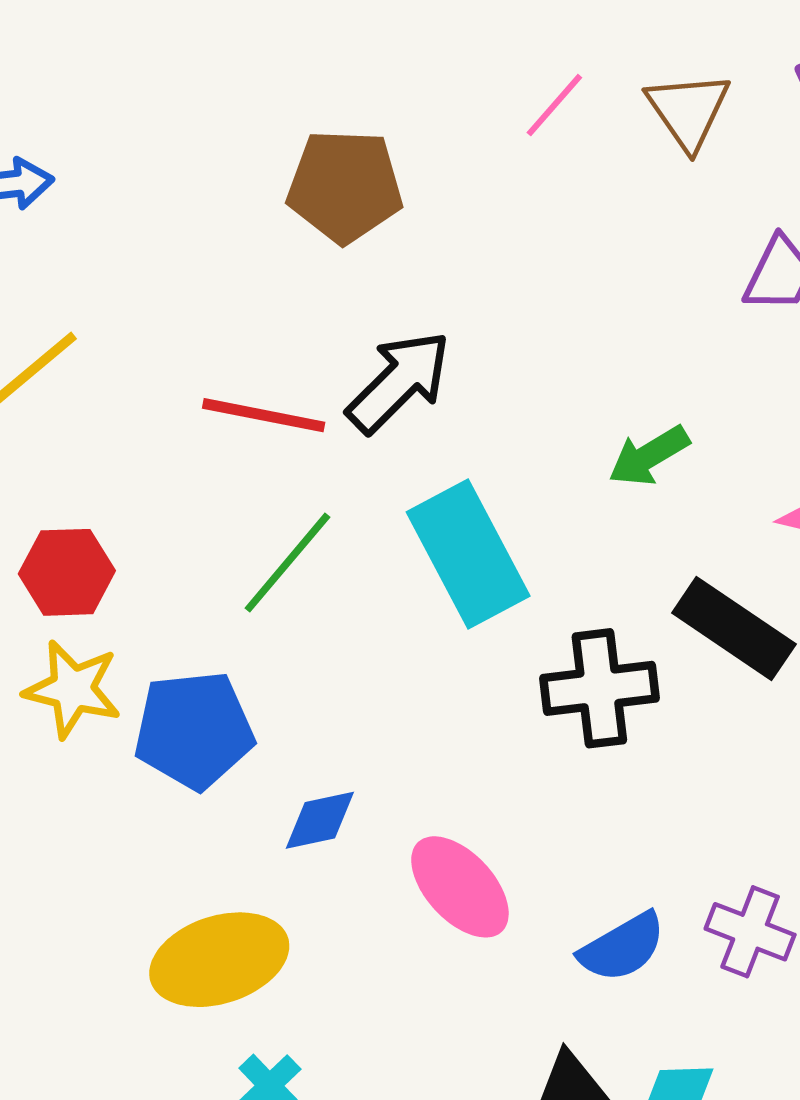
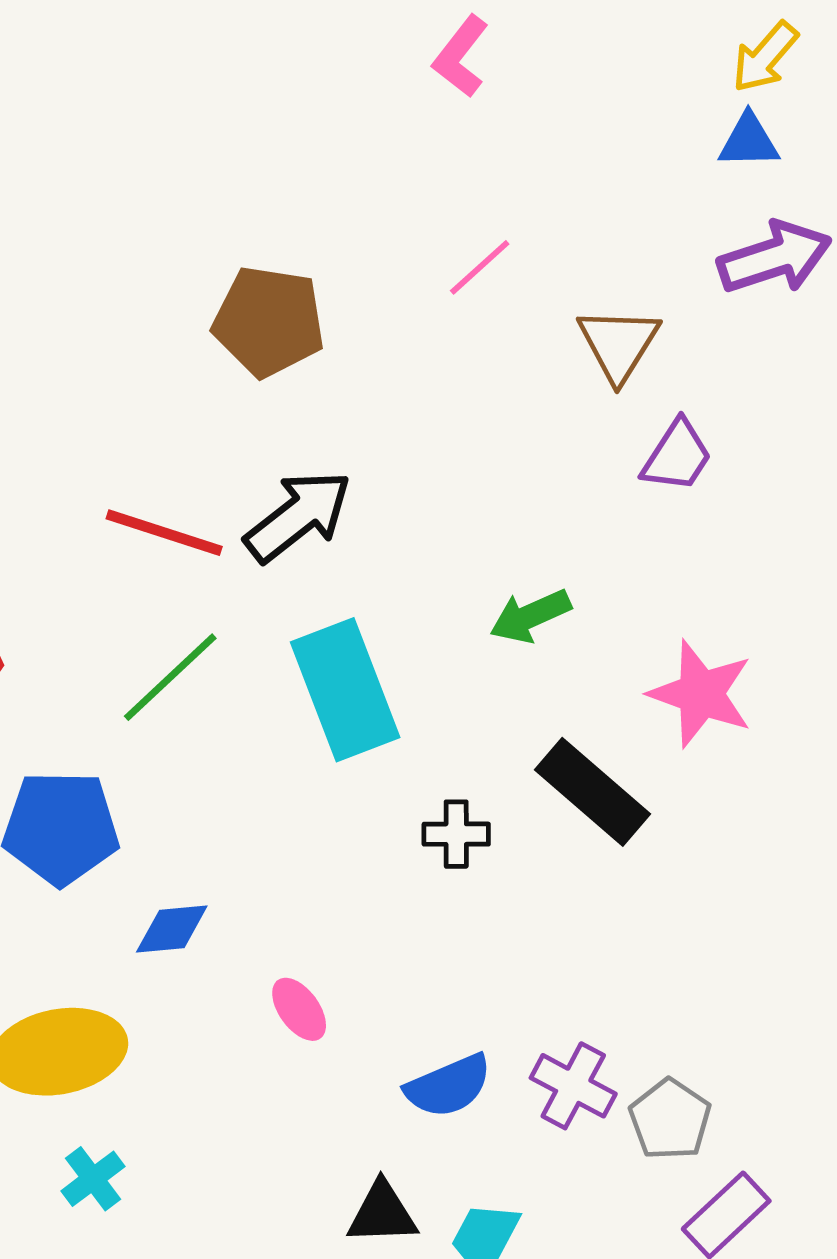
brown triangle: (688, 111) -> (619, 344), moved
black cross: (599, 688) -> (456, 834), size x0.6
pink ellipse: (460, 887) -> (299, 1009), size x0.6

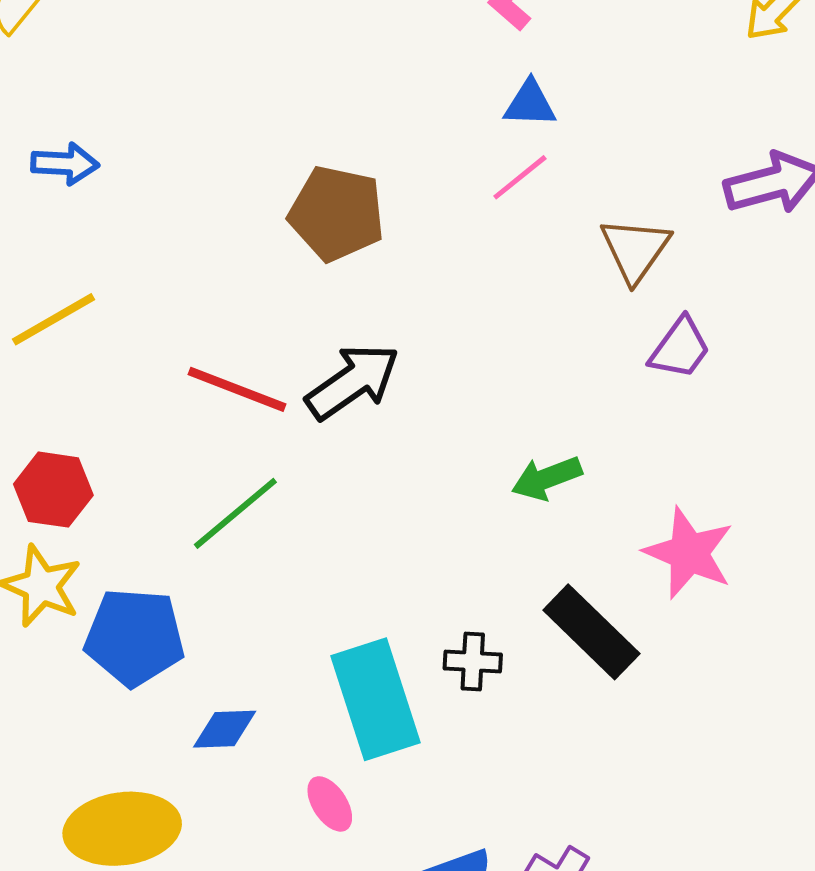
blue triangle: (749, 141) -> (530, 104), moved
cyan rectangle: (345, 690) -> (375, 699), moved

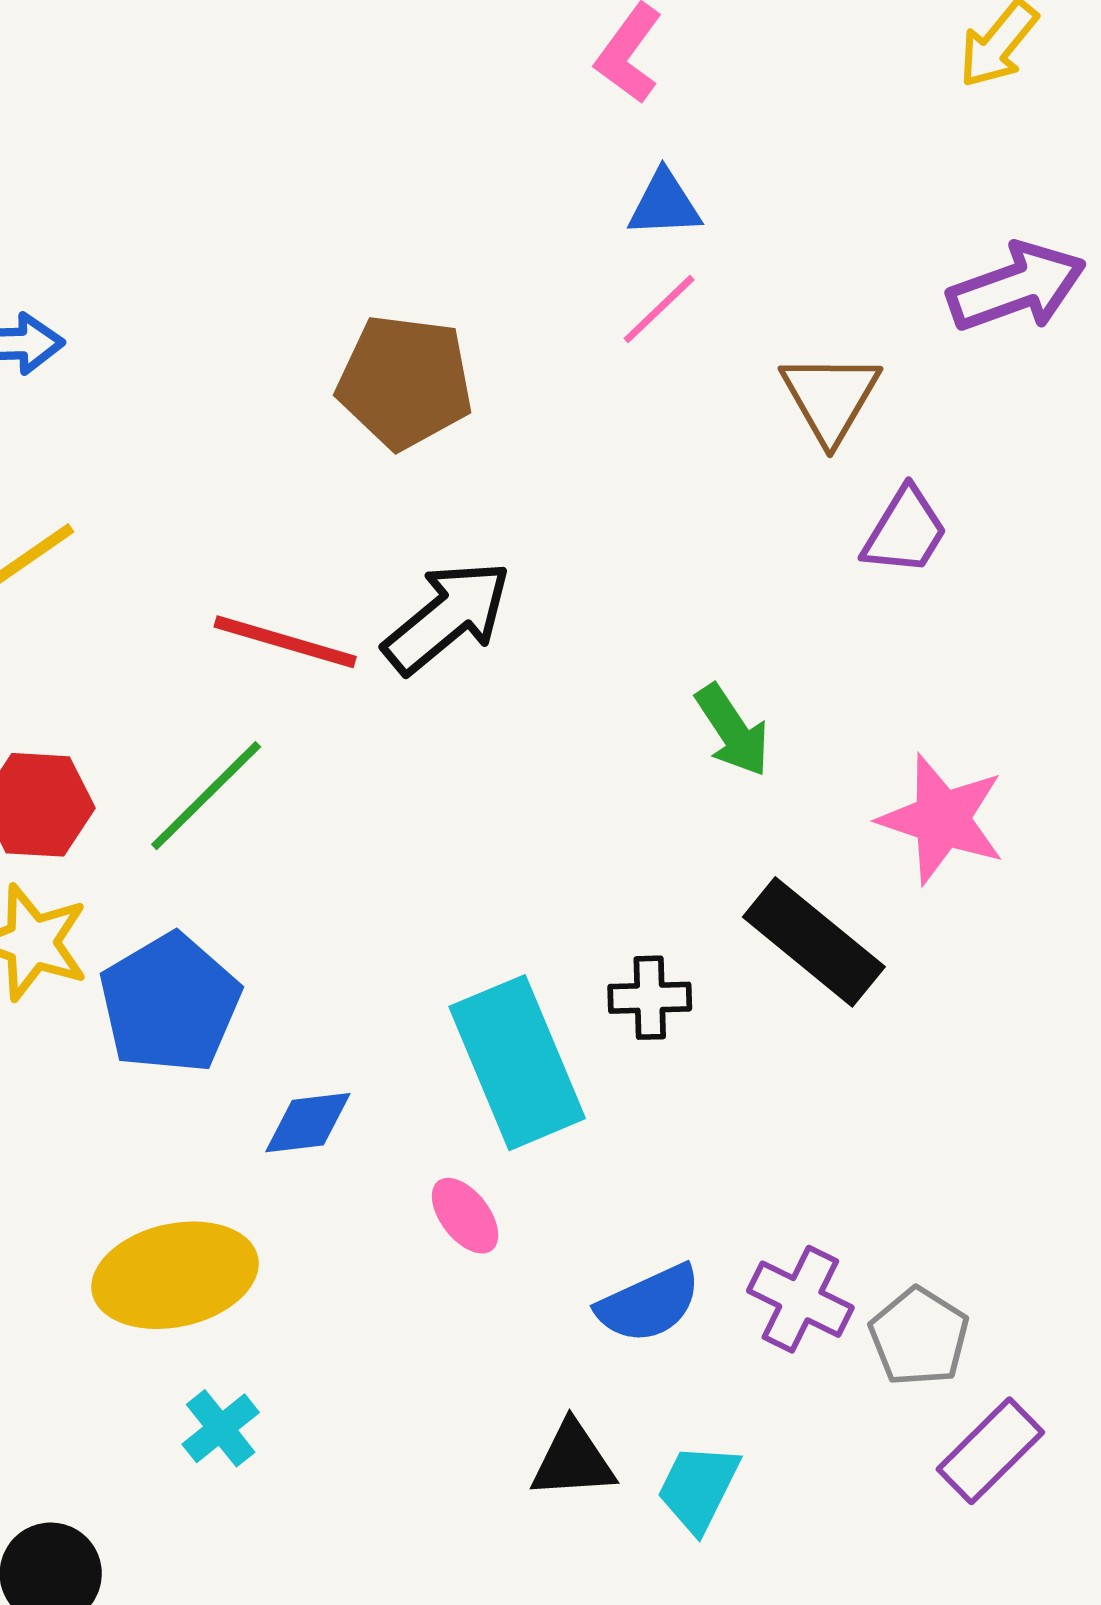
green arrow: (547, 478) -> (732, 730), turned -98
green line: (235, 513) -> (206, 796), moved
blue pentagon: (135, 637) -> (170, 1003), turned -30

